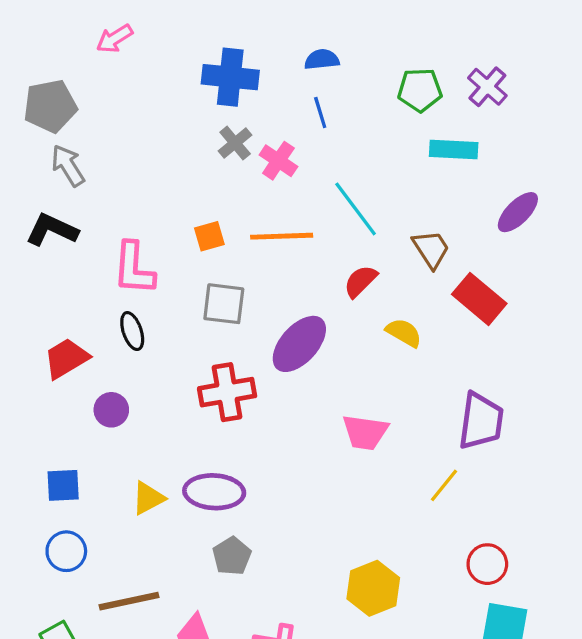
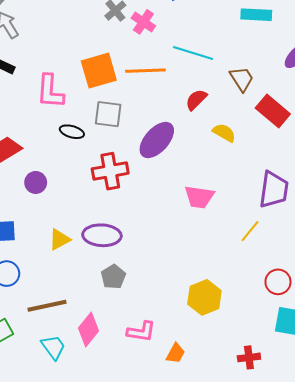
cyan line: (356, 209) -> (193, 53), turned -36
orange square: (209, 236) -> (99, 71), size x1.8
black ellipse: (132, 331) -> (72, 132), moved, turned -55

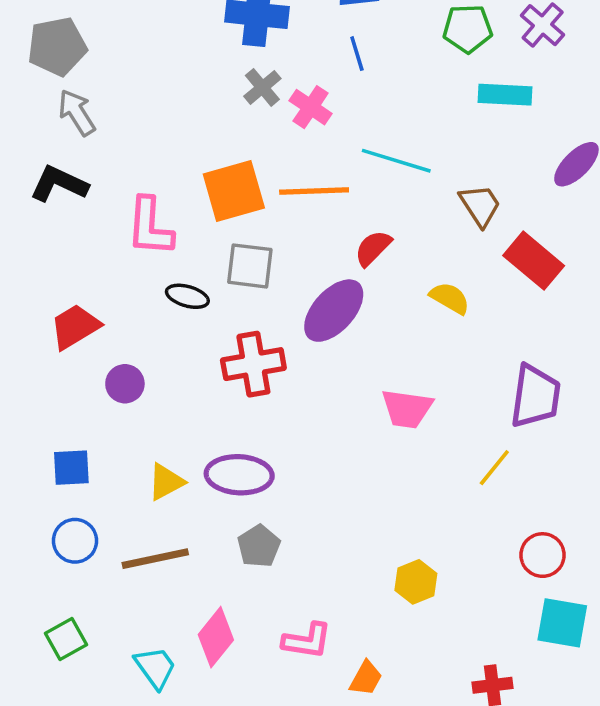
red semicircle: (196, 100) -> (373, 248), moved
yellow hexagon: (204, 297) -> (416, 582), size x0.7
brown line: (47, 306) -> (155, 559), moved

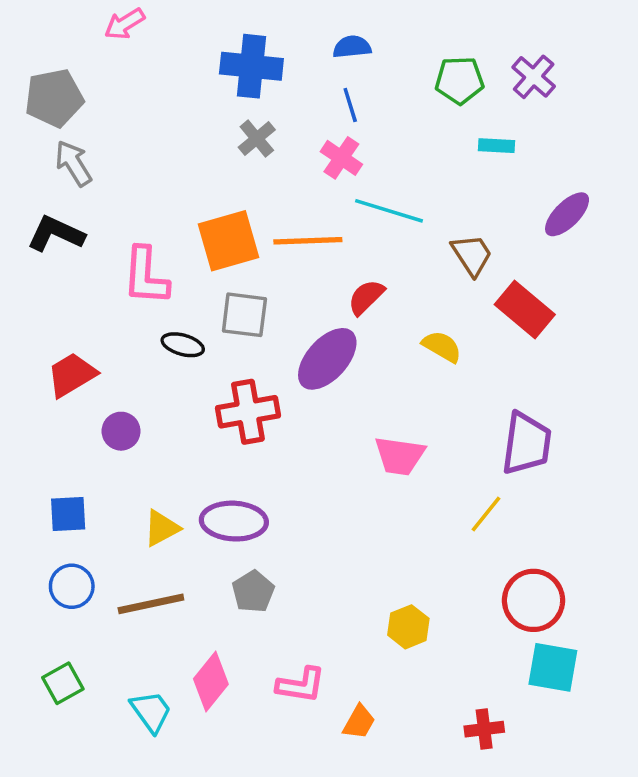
cyan rectangle: (505, 95) -> (497, 146), size x0.7
pink cross: (311, 107) -> (341, 158), moved
red circle: (543, 555) -> (534, 600), size x1.4

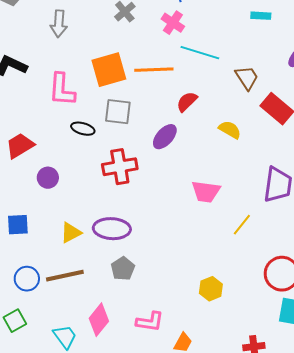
gray arrow: (73, 163) -> (59, 24), moved, turned -144
purple ellipse: (327, 359) -> (165, 137), size x0.7
yellow line: (486, 514) -> (242, 225), moved
blue circle: (72, 586) -> (27, 279), moved

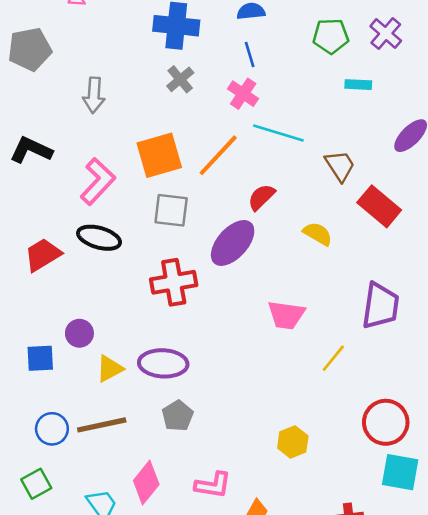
orange line: (154, 70) -> (218, 155), turned -45
pink L-shape: (62, 90) -> (98, 181), turned -141
black ellipse: (83, 129) -> (99, 238), moved, size x1.4
purple ellipse: (165, 137) -> (233, 243), size x1.4
purple circle: (48, 178) -> (79, 333), moved

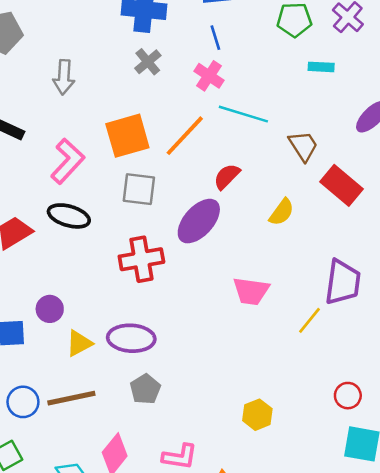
yellow semicircle: (318, 234) -> (282, 212), turned 96
yellow line: (333, 358) -> (310, 320), moved
red circle: (386, 422) -> (348, 396), size x0.6

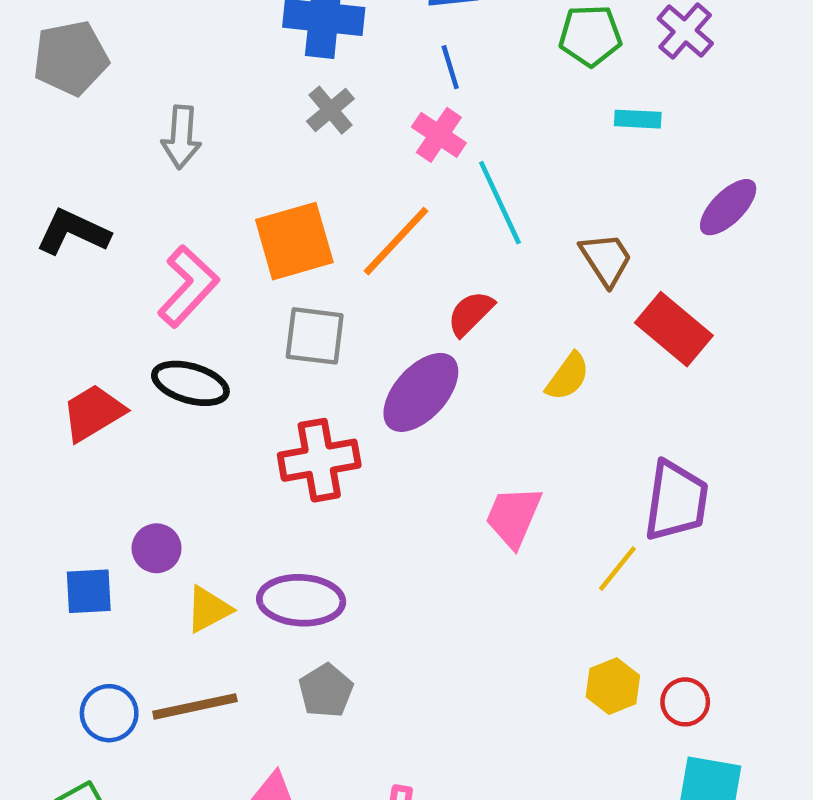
cyan line: (243, 114) -> (500, 203), turned 48
pink trapezoid: (251, 291) -> (513, 517), turned 105
yellow hexagon: (257, 415) -> (613, 686), moved

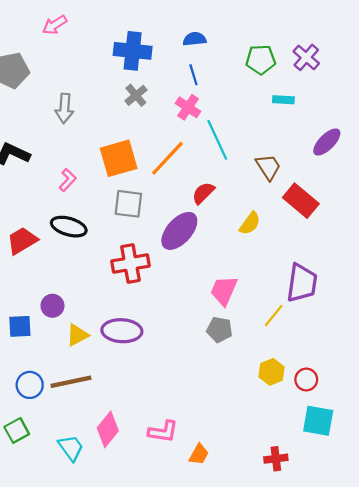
pink L-shape: (188, 286) -> (68, 180), size x0.6
gray pentagon: (326, 691) -> (219, 330), moved, turned -30

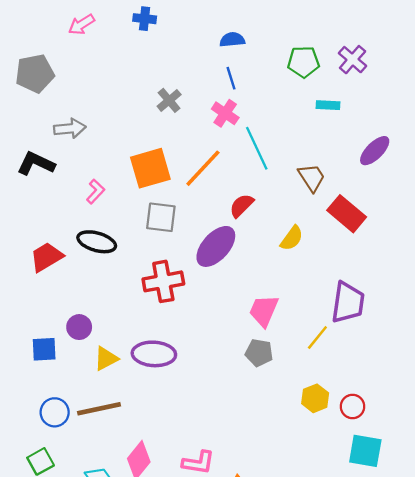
blue cross: (133, 51) -> (145, 19), moved, size x0.6
gray arrow: (64, 108) -> (70, 128), moved, turned -100

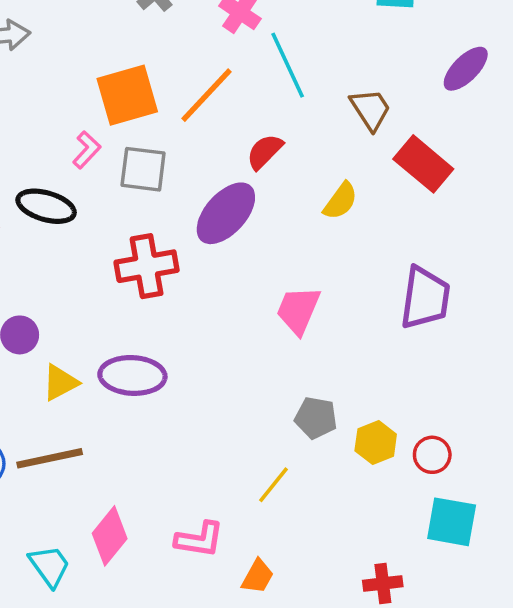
pink L-shape: (96, 192) -> (87, 150), moved
yellow line: (317, 338) -> (273, 485), moved
gray pentagon: (259, 353) -> (316, 418), moved

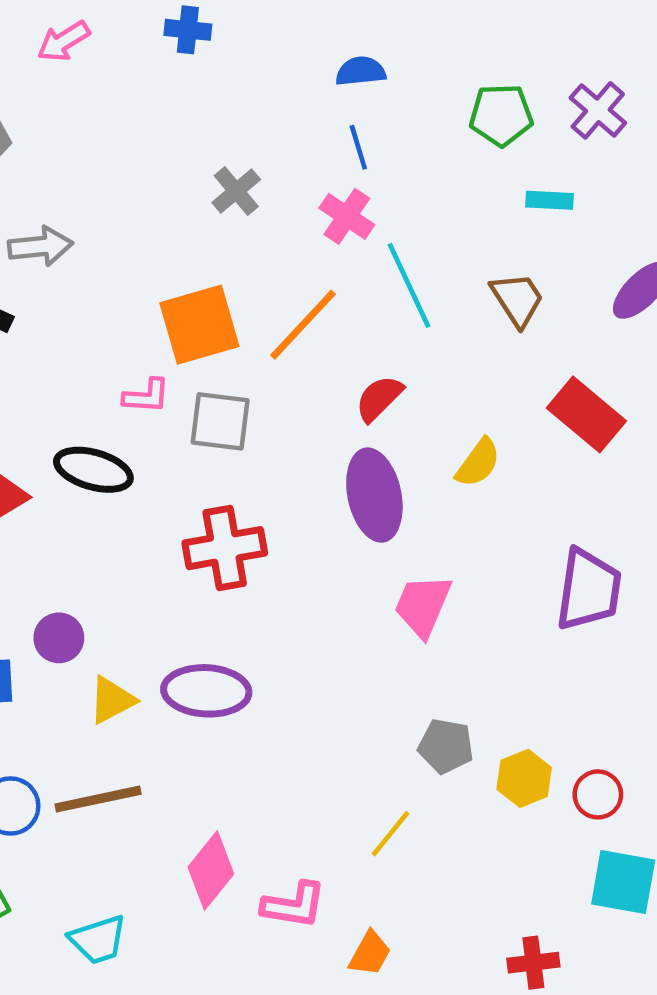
brown trapezoid: (370, 109) -> (517, 299), moved
pink L-shape: (87, 150) -> (146, 396), turned 51
purple ellipse: (226, 213) -> (374, 495), moved, turned -54
pink diamond: (110, 536) -> (211, 870), moved
cyan trapezoid: (50, 566) -> (98, 940), turned 108

